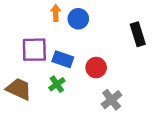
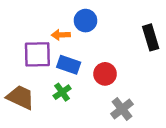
orange arrow: (56, 13) -> (61, 35), moved, turned -91

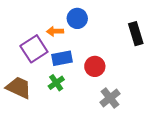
purple square: (37, 54) -> (34, 49), turned -32
blue rectangle: (69, 65) -> (62, 58), turned -30

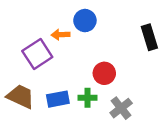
blue rectangle: (62, 58) -> (58, 99), moved
green cross: (56, 83) -> (88, 98), moved, turned 35

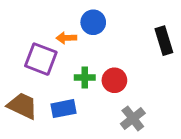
purple square: (37, 54) -> (41, 59), turned -36
green cross: (88, 98) -> (85, 77), moved

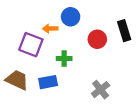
red circle: (114, 80) -> (97, 39), moved

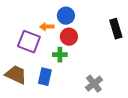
red circle: (97, 39) -> (69, 37), moved
blue rectangle: (48, 82) -> (45, 77), turned -66

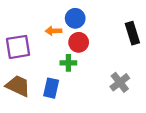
purple square: (29, 42) -> (18, 47), moved, turned -30
gray cross: (94, 84) -> (120, 82), moved

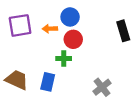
purple square: (18, 47) -> (20, 25), moved
gray cross: (120, 82) -> (102, 87), moved

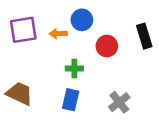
red circle: (73, 39) -> (107, 46), moved
blue rectangle: (48, 82) -> (71, 100), moved

